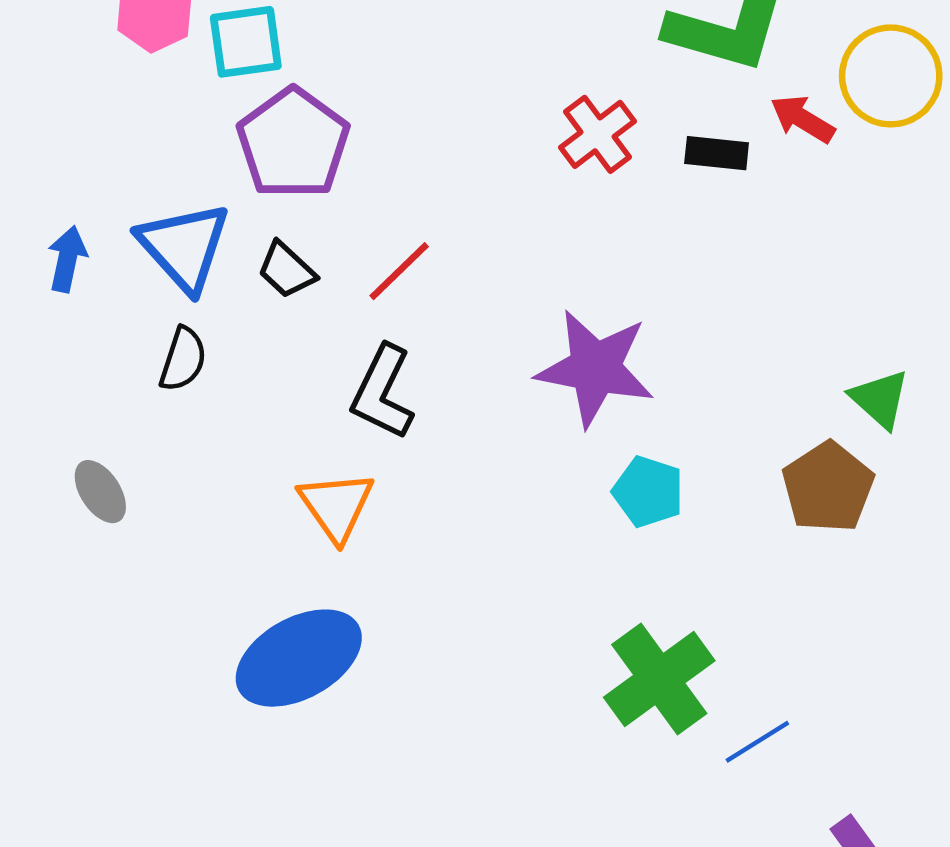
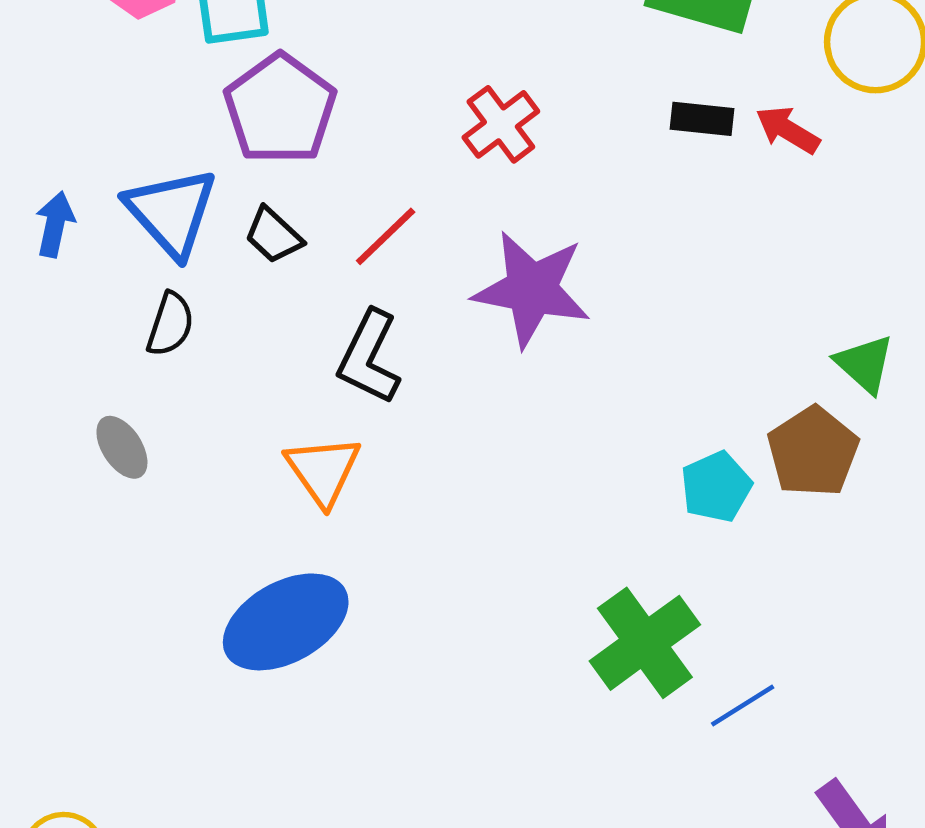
red arrow: (803, 119) -> (788, 130), moved
red cross: (597, 134) -> (501, 124), moved
purple star: (595, 368) -> (532, 289), moved
gray ellipse: (100, 492) -> (122, 447), moved
cyan pentagon: (648, 492) -> (716, 487), moved, turned 30

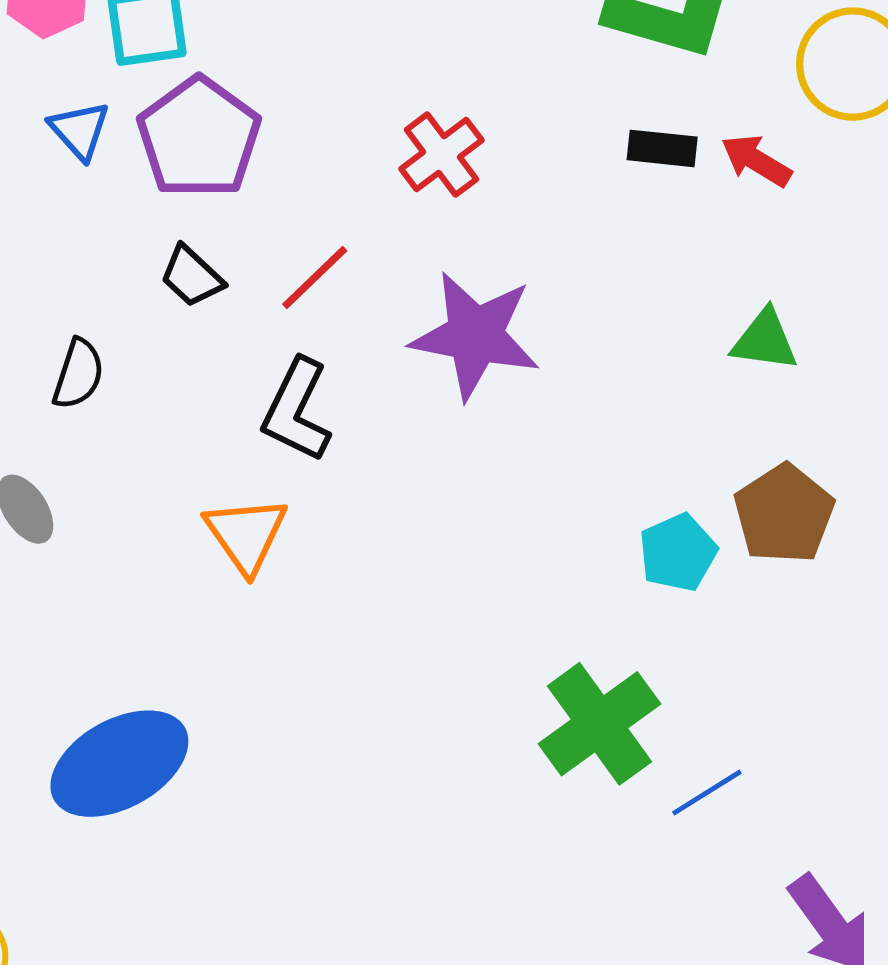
blue triangle: (171, 212) -> (80, 130), moved, size x0.6
green triangle: (865, 364) -> (765, 340), moved, turned -34
blue ellipse: (286, 622) -> (119, 764), moved

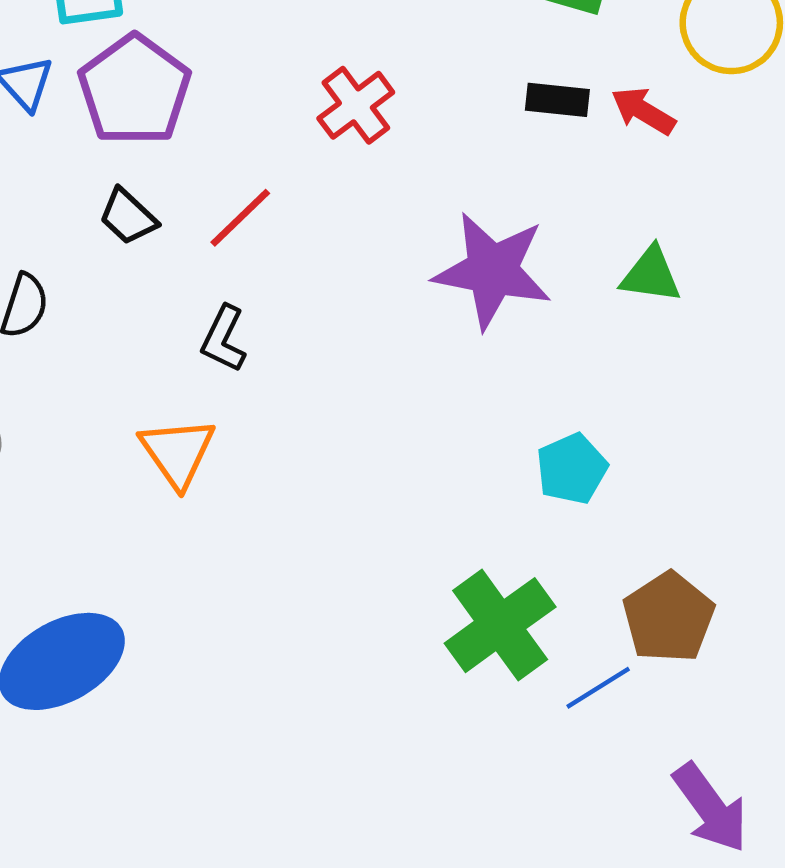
purple star: (475, 335) -> (492, 271), moved
black L-shape: (297, 410) -> (224, 339), size x0.7
brown pentagon: (784, 514) -> (669, 617), moved

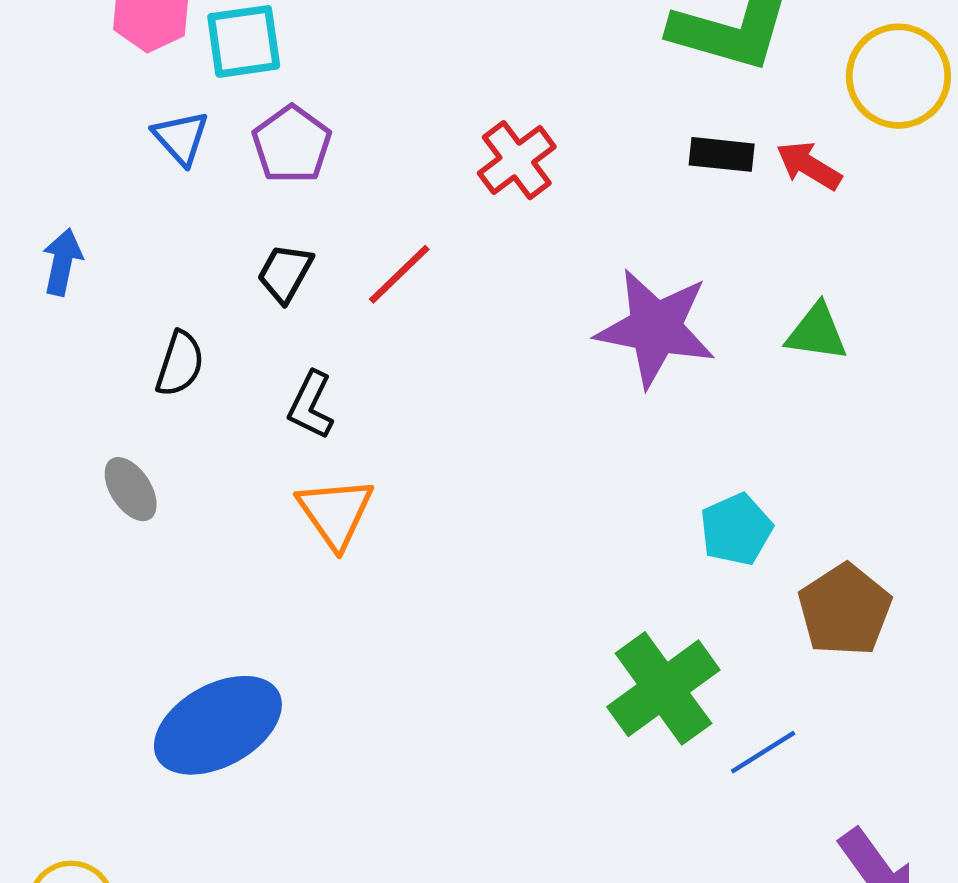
purple pentagon: (135, 90) -> (292, 144), size x0.7
black trapezoid: (128, 217) -> (285, 273), turned 76
black L-shape: (224, 339) -> (311, 405), moved
brown pentagon: (669, 617) -> (845, 610), moved

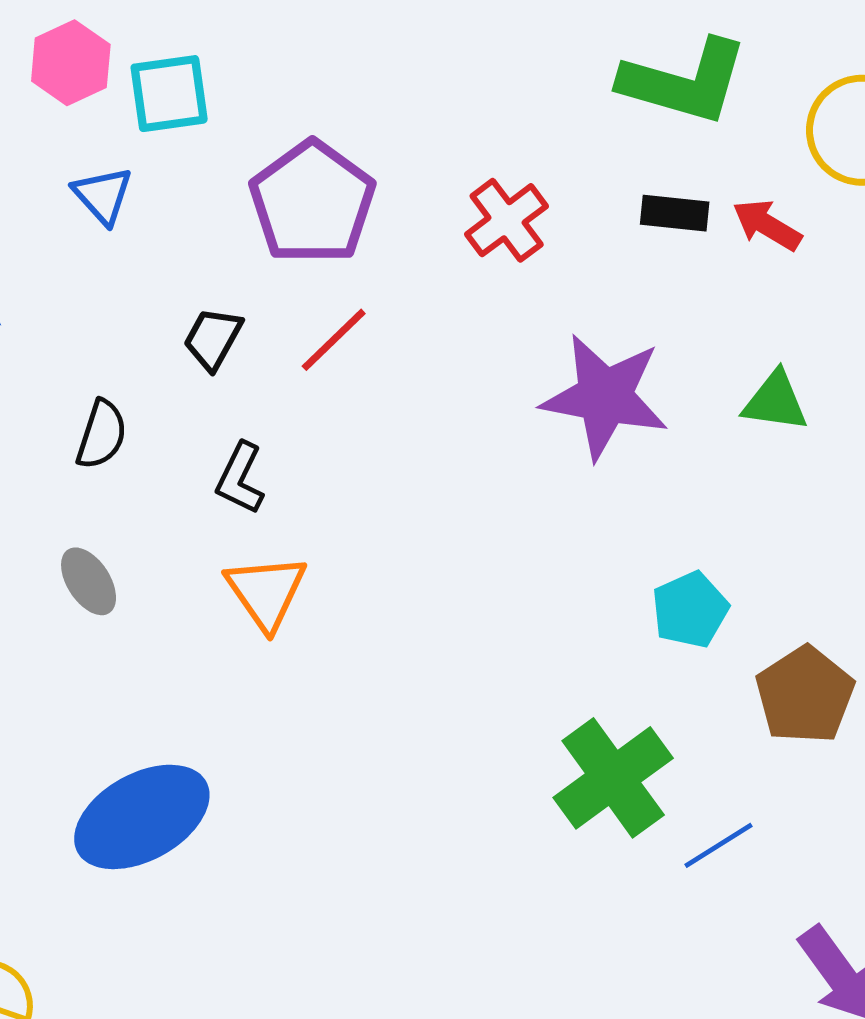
purple pentagon: (292, 144) -> (312, 202), moved, size x1.5
red cross: (517, 160) -> (507, 220), moved
gray ellipse: (131, 489) -> (89, 581), moved

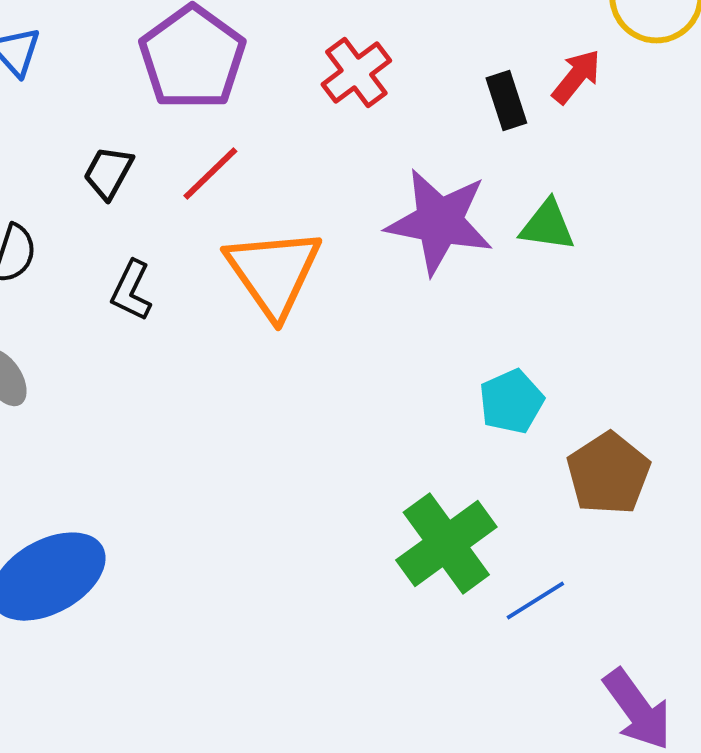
black rectangle: (675, 213) -> (506, 101), moved, turned 66
red arrow: (767, 225) -> (576, 77), turned 98
green triangle: (775, 401) -> (547, 226), moved
orange triangle: (266, 592) -> (273, 273), moved, size x1.4

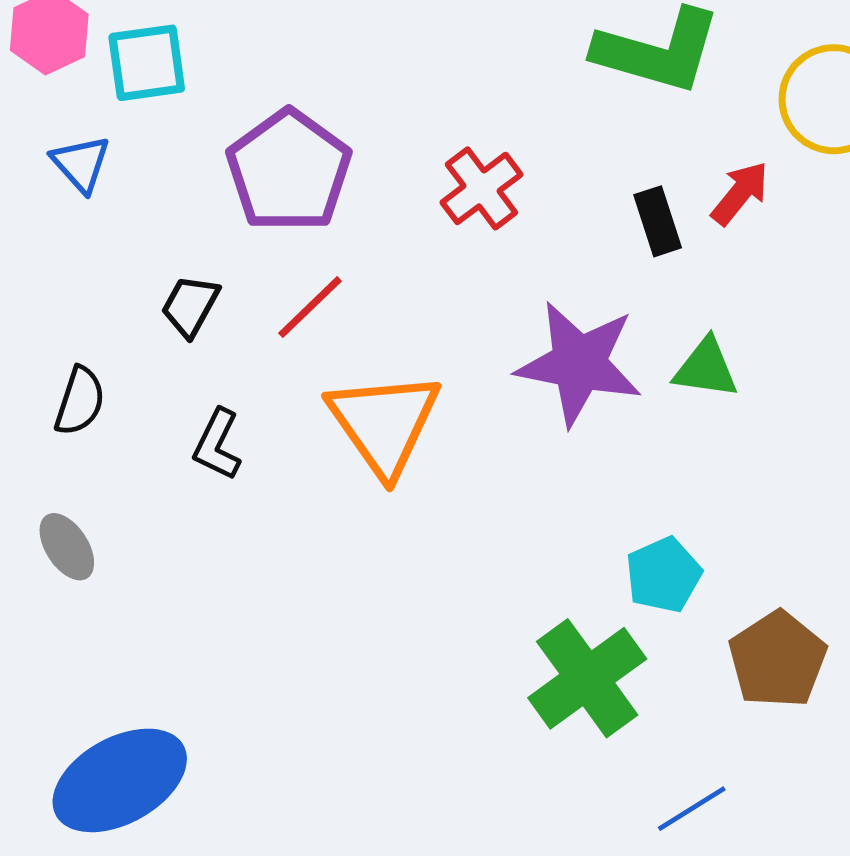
green cross: (446, 544) -> (587, 678), moved

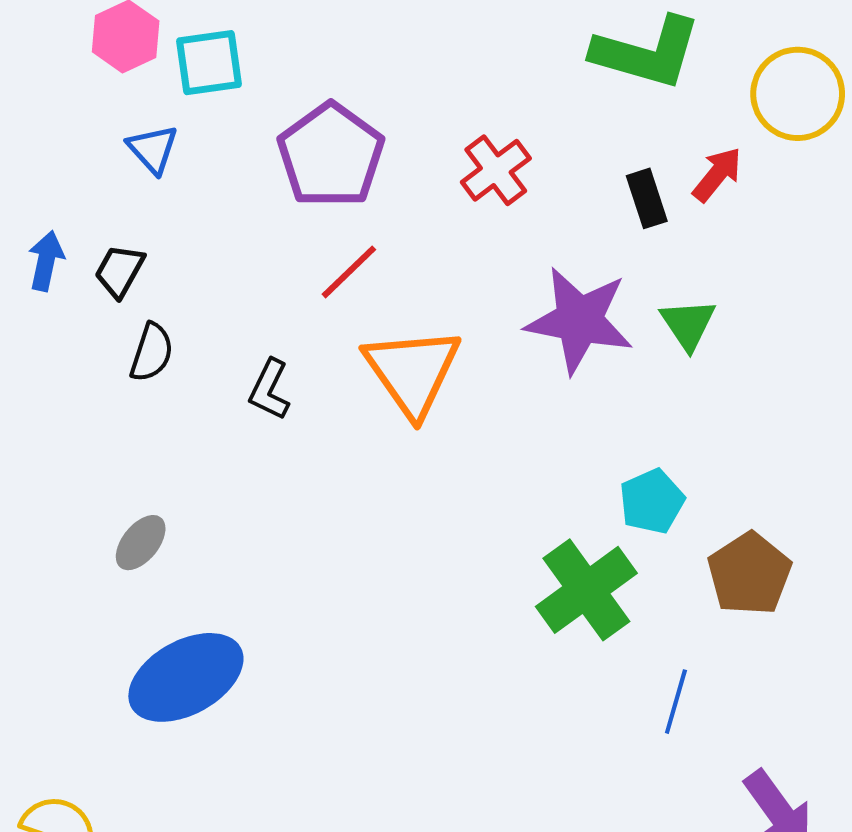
black trapezoid: (190, 306) -> (120, 271), moved
green triangle: (706, 368) -> (688, 324), turned 48
gray ellipse: (67, 547) -> (141, 543), moved, turned 72
blue line: (692, 809) -> (676, 702), turned -42

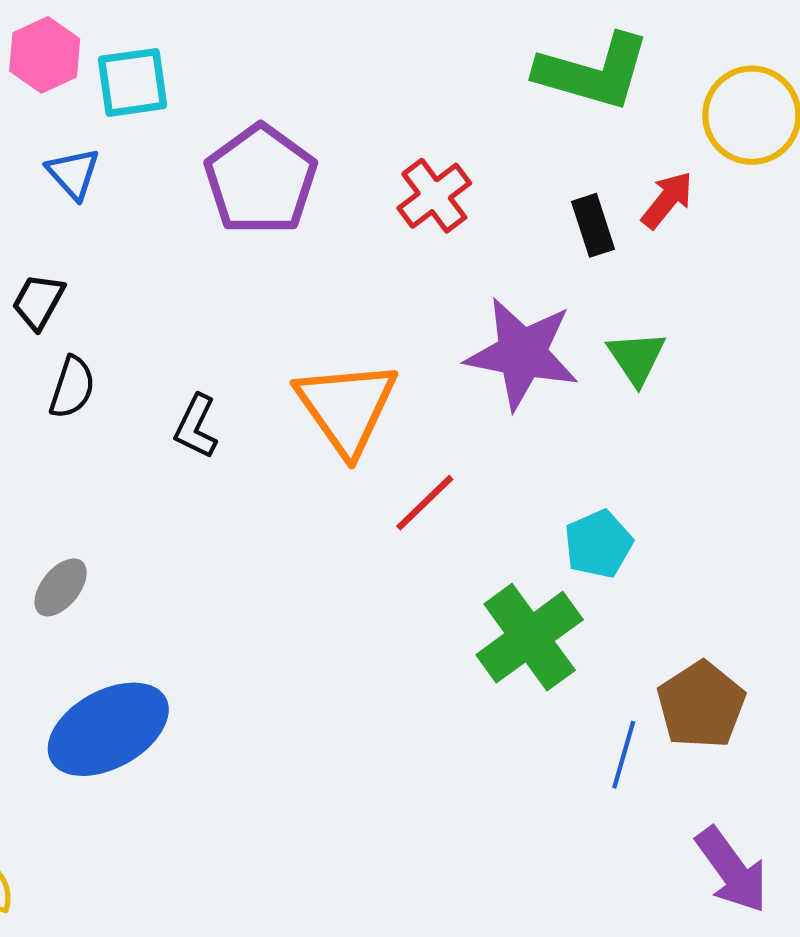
red line: (349, 272) -> (425, 503), moved
brown pentagon: (749, 574) -> (701, 705), moved

